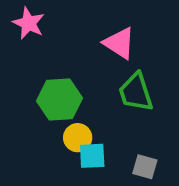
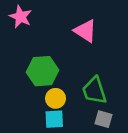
green trapezoid: (136, 92) -> (94, 91), moved
cyan square: (92, 156) -> (54, 119), moved

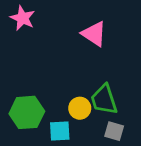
green hexagon: (43, 71) -> (27, 112), moved
yellow circle: (56, 98) -> (80, 108), moved

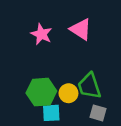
pink star: (23, 18) -> (41, 34), moved
green hexagon: (27, 112) -> (41, 92), moved

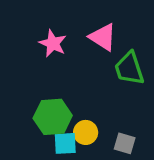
green trapezoid: (89, 86) -> (129, 68), moved
yellow circle: (68, 93) -> (86, 132), moved

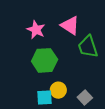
green hexagon: (53, 117) -> (45, 60), moved
gray square: (125, 143) -> (85, 98), turned 32

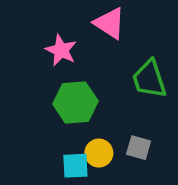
pink triangle: (70, 25) -> (110, 23), moved
gray square: (85, 98) -> (139, 148), moved, turned -32

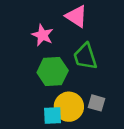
green trapezoid: (149, 79) -> (85, 56), moved
yellow circle: (99, 153) -> (69, 107), size x1.5

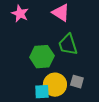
pink star: (42, 35) -> (20, 14), moved

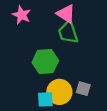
green trapezoid: (68, 45) -> (68, 32), moved

